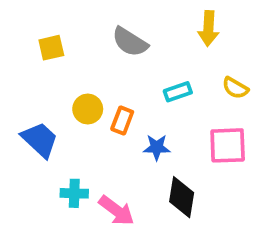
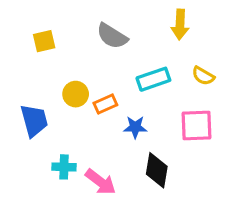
cyan rectangle: (178, 92) -> (153, 79), size x1.4
orange rectangle: (122, 120) -> (105, 104), turned 45
blue trapezoid: (40, 140) -> (34, 121), turned 32

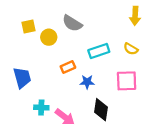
yellow arrow: (180, 24) -> (135, 16), moved
yellow circle: (76, 94) -> (49, 37), moved

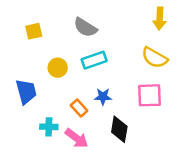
yellow circle: (49, 37) -> (58, 68), moved
yellow semicircle: (131, 49) -> (155, 58), size x1.5
cyan rectangle: (99, 51) -> (94, 60), moved
orange rectangle: (68, 67) -> (79, 108), moved, turned 72

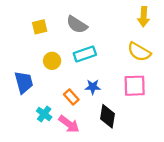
yellow square: (34, 31) -> (40, 27), moved
cyan cross: (49, 127) -> (44, 114), turned 35

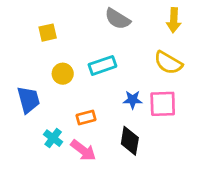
gray semicircle: (77, 25) -> (118, 19), moved
blue star: (93, 87) -> (133, 100), moved
orange rectangle: (71, 97) -> (86, 118), turned -63

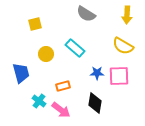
cyan rectangle: (102, 65) -> (75, 48), turned 60

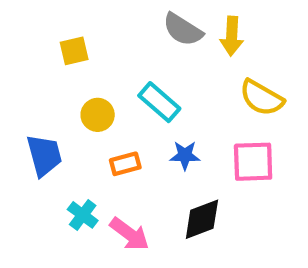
yellow arrow: (127, 15) -> (232, 36), moved
blue star: (97, 73) -> (185, 155), moved
orange rectangle: (63, 86) -> (125, 164), moved
black diamond: (95, 103) -> (202, 219), turned 60

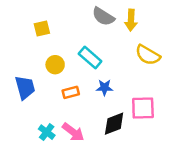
pink square: (253, 162) -> (143, 108), moved
cyan cross: (83, 215) -> (47, 132), moved

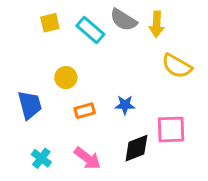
yellow square: (42, 29) -> (50, 23), moved
cyan rectangle: (90, 57) -> (90, 30), moved
cyan cross: (47, 132) -> (41, 158), moved

